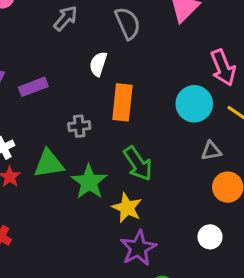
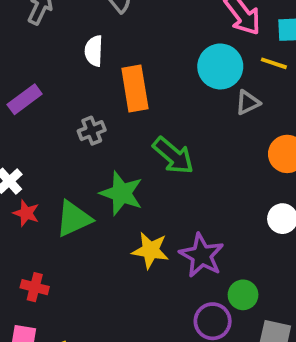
gray triangle: (211, 151) -> (248, 103), moved
green triangle: (49, 164) -> (74, 219), moved
yellow star: (127, 208) -> (150, 250), moved

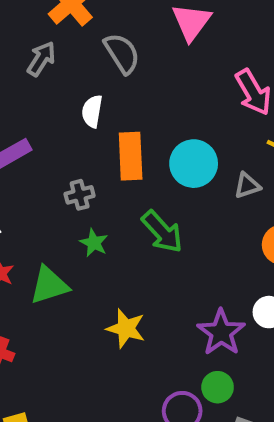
cyan circle: (220, 66) -> (194, 164), moved
green star: (122, 193) -> (94, 243), moved, size x0.6
purple star: (202, 255) -> (221, 332), moved

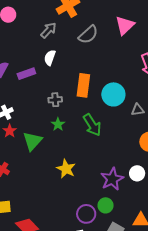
gray semicircle: (122, 53) -> (88, 35), turned 70
white semicircle: (92, 111) -> (50, 58), moved
green triangle: (49, 285) -> (32, 141), turned -40

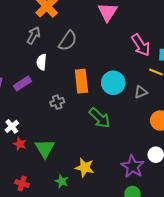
gray semicircle: (88, 35) -> (68, 41), moved
green star: (58, 124) -> (62, 181), moved

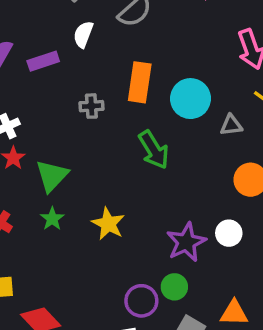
green star: (62, 181) -> (52, 219), moved

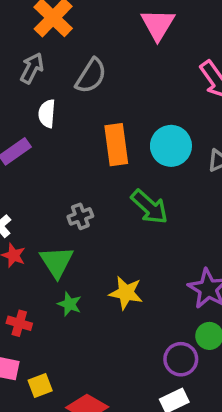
gray cross: (91, 106) -> (80, 216), moved

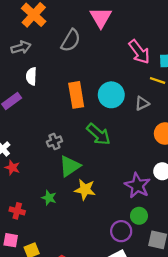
gray arrow: (32, 68) -> (21, 47), turned 48
gray semicircle: (91, 76) -> (71, 40), moved
green triangle: (57, 262) -> (70, 166), moved, turned 30

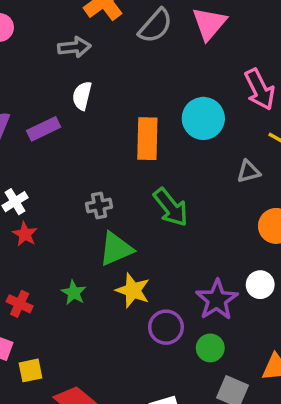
gray semicircle: (71, 40) -> (155, 26), moved
cyan circle: (111, 95) -> (203, 118), moved
purple circle: (121, 231) -> (166, 327), moved

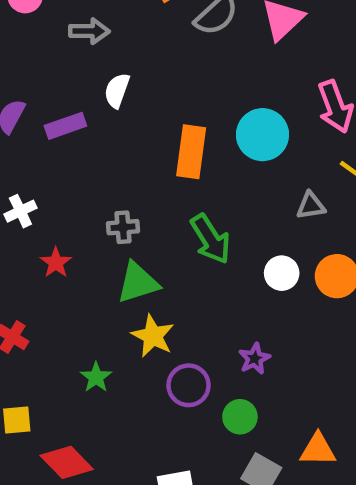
gray arrow: (74, 47) -> (89, 31), moved
red star: (25, 234) -> (56, 263), moved
white circle: (260, 285) -> (282, 273), moved
green star: (74, 293) -> (96, 377), moved
purple star: (217, 300) -> (254, 359), size x0.6

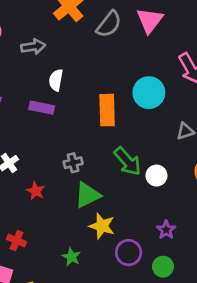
purple rectangle: (65, 126) -> (42, 108), moved, turned 40
white circle: (282, 273) -> (156, 176), moved

